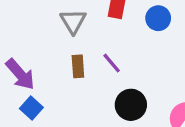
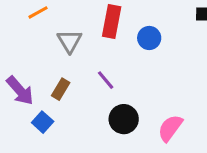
brown rectangle: (78, 66) -> (61, 89), moved, turned 35
blue square: (31, 108) -> (43, 122), moved

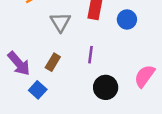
purple line: (106, 80) -> (91, 55), turned 48
pink semicircle: (170, 128) -> (145, 76), moved

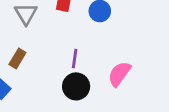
purple line: (91, 55) -> (75, 58), moved

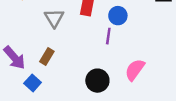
purple line: (75, 58) -> (108, 36), moved

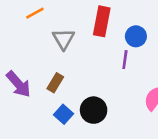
black circle: (97, 81) -> (94, 110), moved
blue square: (33, 83) -> (64, 114), moved

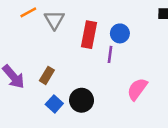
red rectangle: (102, 21) -> (89, 35), moved
gray triangle: (64, 39) -> (54, 20), moved

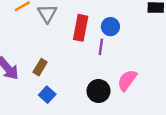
black circle: (82, 100) -> (99, 91), moved

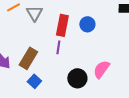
purple line: (101, 47) -> (58, 47), moved
brown rectangle: (40, 67) -> (28, 58), size x1.5

